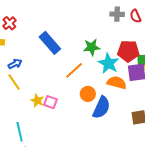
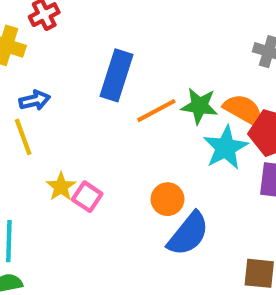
blue rectangle: (50, 43) -> (117, 75), turned 45
orange line: (74, 70) -> (156, 111), moved
orange semicircle: (117, 83) -> (243, 110), moved

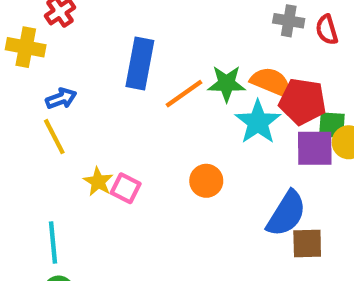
blue semicircle: (188, 234) -> (286, 214), moved

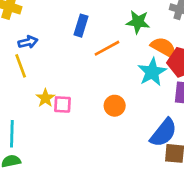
blue rectangle: (140, 63) -> (81, 26), size x0.7
green star: (227, 84) -> (138, 22), moved
pink square: (126, 188) -> (62, 104), turned -30

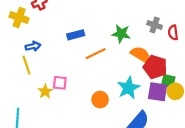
blue rectangle: (81, 26) -> (76, 35), turned 56
cyan star: (152, 72) -> (128, 88), moved
pink square: (62, 104) -> (60, 83), moved

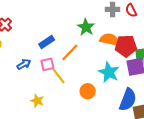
green star: (121, 34) -> (86, 27), turned -30
blue arrow: (33, 46) -> (24, 64), moved
yellow line: (26, 65) -> (58, 76), moved
pink square: (60, 83) -> (47, 64), moved

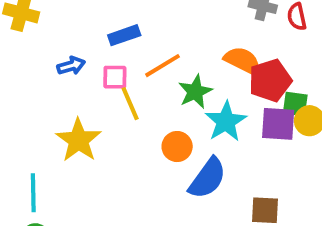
green star: (86, 27) -> (195, 92), moved
red pentagon: (126, 46) -> (270, 80), turned -30
blue semicircle: (128, 100) -> (207, 178), moved
yellow star: (37, 101) -> (78, 140), size x1.6

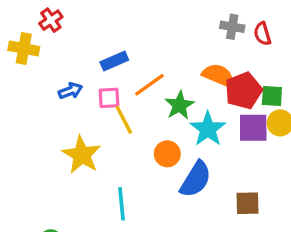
green square: (295, 104) -> (272, 96), moved
cyan line: (33, 193) -> (122, 204), moved

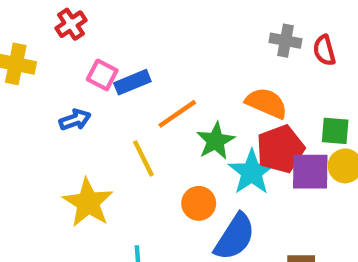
red cross: (51, 20) -> (71, 24), moved
red pentagon: (243, 91) -> (280, 149), moved
pink square: (109, 98) -> (102, 75), moved, turned 30

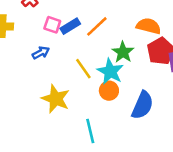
orange line: (177, 114) -> (97, 26), moved
cyan star: (252, 172) -> (110, 71), moved
orange circle: (199, 203) -> (109, 91), moved

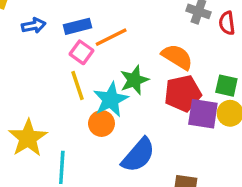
pink square: (52, 25) -> (81, 52), moved
blue arrow: (41, 53) -> (34, 26), moved
yellow star: (56, 99) -> (28, 138), moved

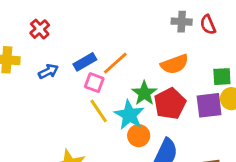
orange semicircle: (177, 57) -> (175, 64), turned 144
red pentagon: (183, 93) -> (170, 104), moved
orange circle: (101, 123) -> (139, 136), moved

